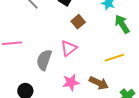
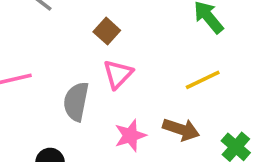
brown square: (78, 22) -> (107, 31), moved

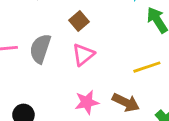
gray semicircle: (76, 102) -> (40, 49), moved

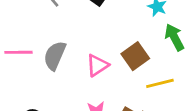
brown square: (79, 21) -> (135, 56), moved, size x1.4

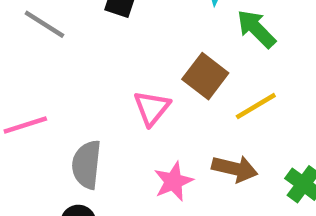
gray semicircle: (55, 56) -> (87, 165), moved

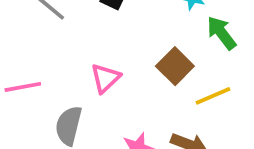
pink triangle: (152, 108) -> (105, 78), moved

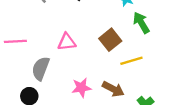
pink triangle: (105, 78) -> (67, 42), turned 30

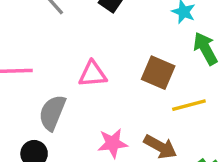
brown square: (110, 40) -> (158, 73), turned -30

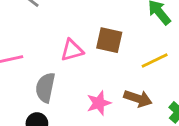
brown square: (158, 73) -> (109, 40), moved

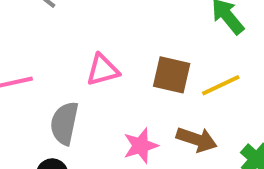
brown square: (109, 40) -> (172, 75), moved

